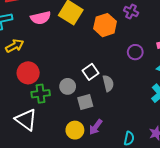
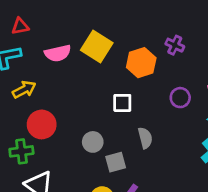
white square: (91, 72) -> (122, 103), moved, turned 35
green cross: (41, 94) -> (21, 151), moved

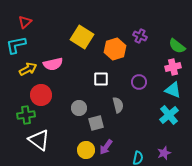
red triangle: (20, 26) -> (25, 22), turned -32
pink semicircle: (58, 53) -> (53, 64), moved
purple circle: (180, 98) -> (139, 82), moved

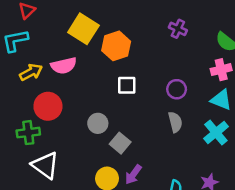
yellow square: (82, 37) -> (83, 29), moved
orange hexagon: (115, 49) -> (116, 46), moved
gray semicircle: (118, 105) -> (175, 122), moved
gray square: (96, 123) -> (120, 143), turned -35

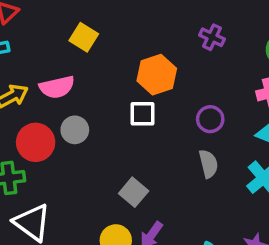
yellow square: (83, 29) -> (84, 37), size x0.7
orange hexagon: (116, 46) -> (157, 75), moved
gray circle: (98, 123) -> (75, 130), moved

